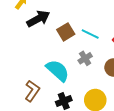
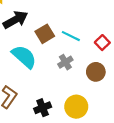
cyan semicircle: (58, 71) -> (24, 57), moved

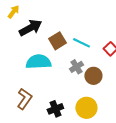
cyan semicircle: (24, 57) -> (38, 62), turned -45
brown circle: (96, 72) -> (93, 76), moved

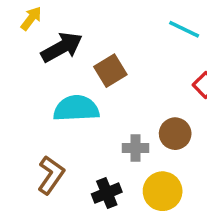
cyan line: (81, 43) -> (184, 29), moved
gray cross: (76, 67) -> (136, 148), moved, turned 32

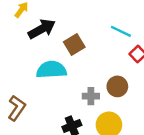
cyan line: (184, 29) -> (121, 31), moved
brown L-shape: (51, 175) -> (17, 108), moved

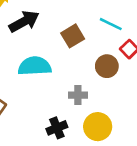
brown square: (74, 45) -> (73, 36), moved
brown circle: (117, 86) -> (107, 66), moved

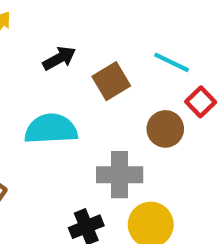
black arrow: (24, 21) -> (59, 58), moved, size x0.7
gray cross: (78, 95) -> (120, 175), size x1.5

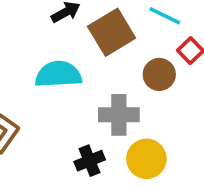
brown square: (111, 81) -> (112, 32), size x1.4

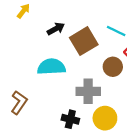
black cross: (90, 161) -> (70, 119), turned 36

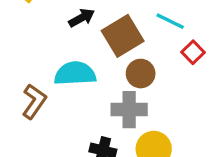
brown circle: (113, 67) -> (141, 74), moved
brown L-shape: (19, 102) -> (34, 101), moved

